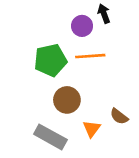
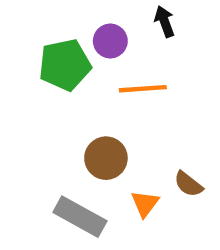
purple circle: (82, 26) -> (110, 41), moved
green pentagon: (50, 60) -> (65, 65), moved

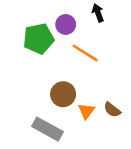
orange line: (143, 89) -> (85, 53), turned 36
orange triangle: (145, 204) -> (86, 111), moved

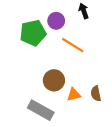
brown semicircle: (112, 110) -> (96, 94), turned 40
orange triangle: (86, 111) -> (74, 95), turned 40

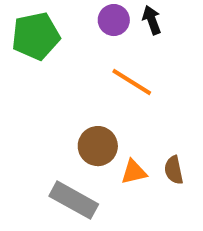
purple circle: (56, 21) -> (114, 20), moved
green pentagon: (33, 33) -> (36, 36), moved

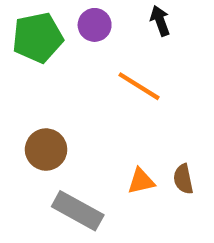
purple circle: (114, 20) -> (95, 25), moved
brown circle: (98, 146) -> (46, 150), moved

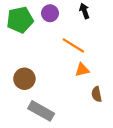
orange triangle: (141, 181) -> (82, 70), moved

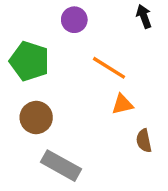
black arrow: (84, 11) -> (144, 16), moved
green pentagon: (20, 20) -> (30, 61), moved, turned 30

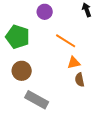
brown semicircle: (144, 141) -> (80, 80), moved

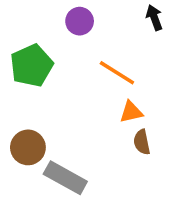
green pentagon: (18, 37) -> (32, 66), turned 30
brown circle: (22, 71) -> (28, 147), moved

